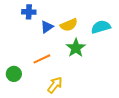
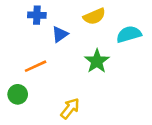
yellow semicircle: (69, 25) -> (94, 16), moved
orange line: (42, 59) -> (36, 66), moved

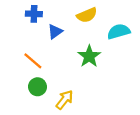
orange line: (36, 66) -> (33, 61), turned 66
green circle: (18, 94) -> (38, 87), moved

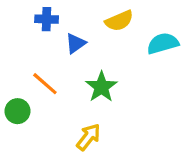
green star: (89, 56) -> (101, 87), moved
green circle: (38, 87) -> (17, 111), moved

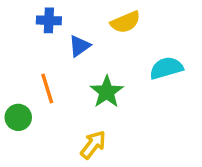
cyan semicircle: (163, 43) -> (166, 68), moved
orange line: (45, 84) -> (47, 88), turned 32

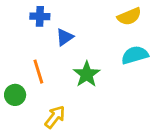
yellow semicircle: (125, 22) -> (129, 16), moved
yellow arrow: (93, 145) -> (55, 117), moved

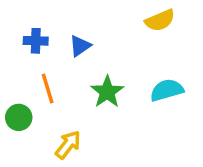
blue cross: (40, 16) -> (36, 41), moved
cyan semicircle: (135, 55) -> (167, 90), moved

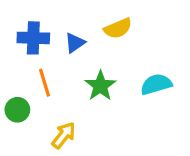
yellow semicircle: (160, 20) -> (118, 28), moved
blue cross: (36, 41) -> (33, 38), size x1.4

